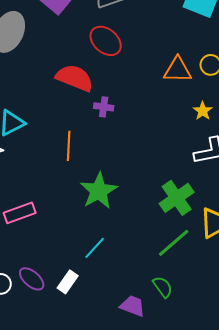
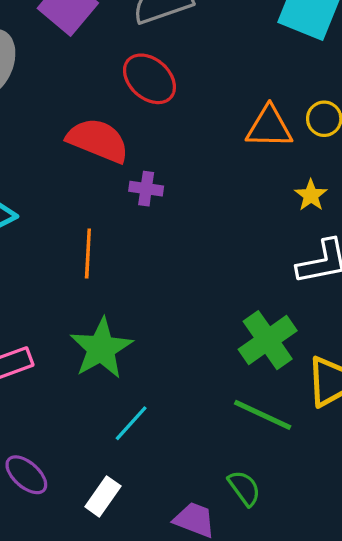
green star: (99, 191) -> (101, 348), moved
green line: (174, 243) -> (263, 415), turned 66
white rectangle: (68, 282) -> (103, 496), moved

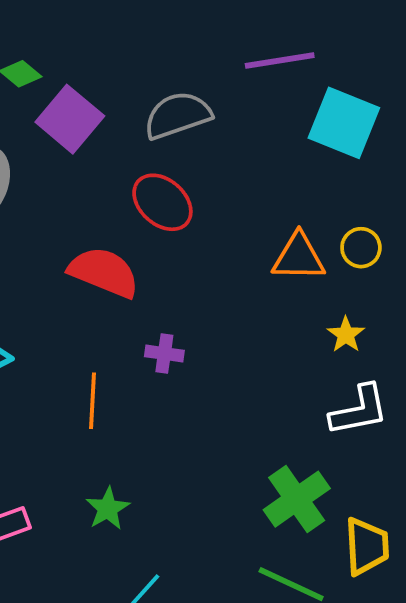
purple cross: (146, 189) -> (164, 354), moved
green star: (101, 348) -> (108, 509), size x0.6

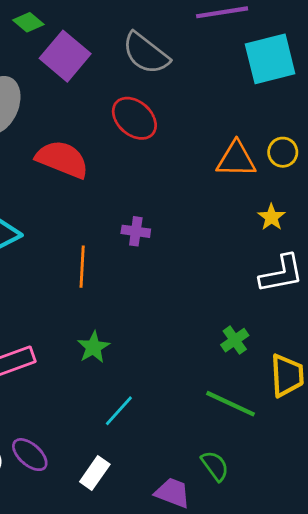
gray semicircle: (178, 115) -> (146, 53), turned -123
cyan square: (344, 123) -> (270, 59), turned -36
red semicircle: (104, 272) -> (62, 159), moved
green cross: (297, 499) -> (235, 340), size x0.6

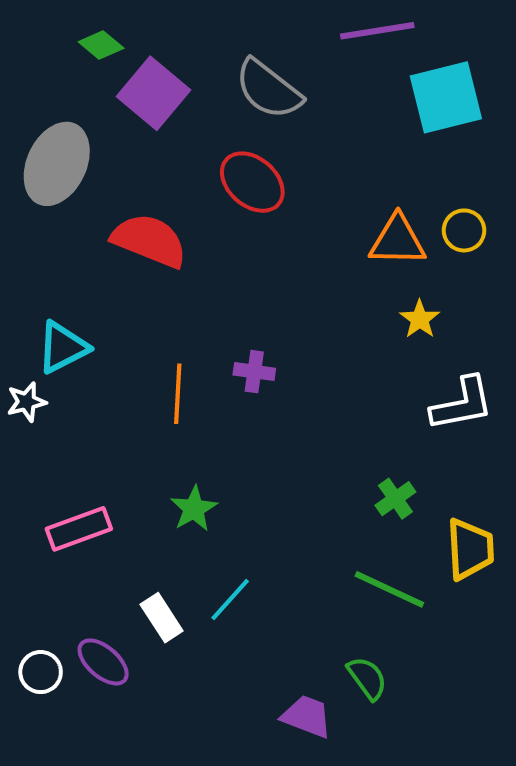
yellow star: (271, 217) -> (420, 319), moved
purple cross: (136, 231) -> (254, 372), moved
white rectangle: (95, 473) -> (162, 618), moved, turned -68

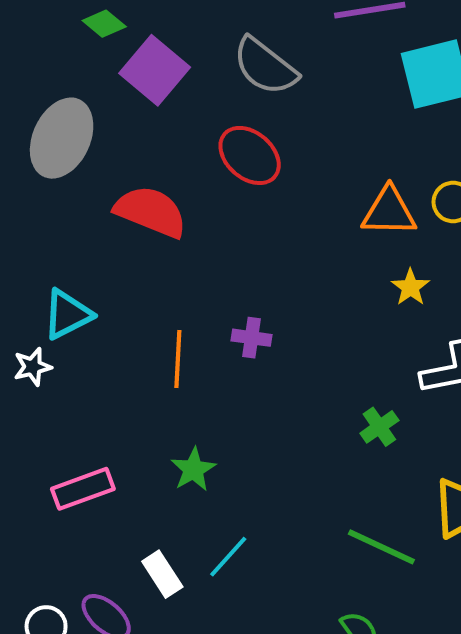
green cross: (395, 499) -> (379, 427), moved

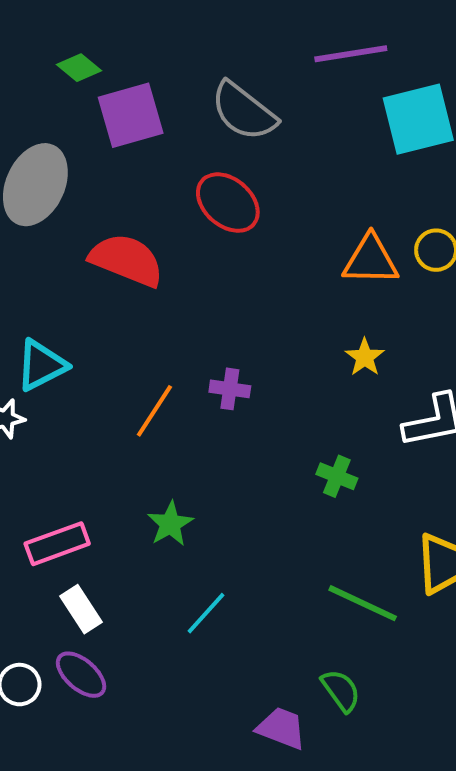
purple square: (155, 70) -> (131, 115), turned 34
yellow star: (410, 287) -> (365, 357), moved
orange line: (178, 359) -> (154, 411), turned 30
green cross: (379, 427) -> (337, 476), moved, turned -33
white rectangle: (162, 574) -> (81, 609), moved

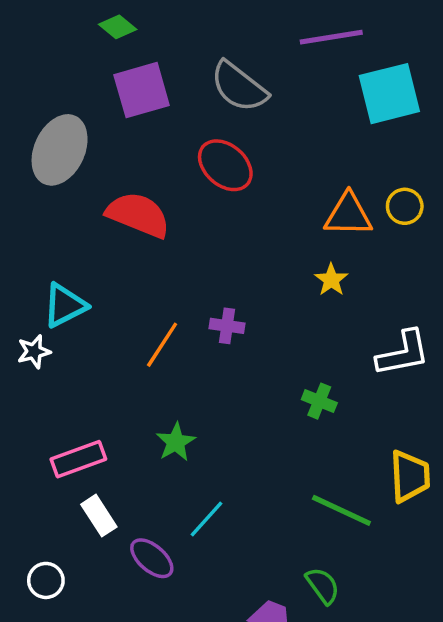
green diamond: (79, 68) -> (118, 27), moved
yellow star: (365, 357) -> (331, 280), moved
purple ellipse: (81, 675) -> (152, 558), moved

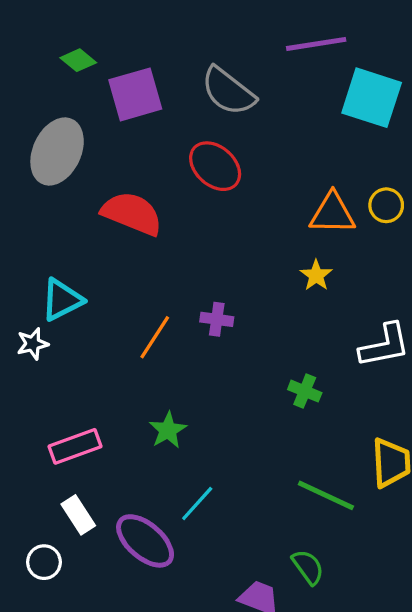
green diamond: (118, 27) -> (78, 60), moved
cyan square: (389, 94) -> (372, 98), turned 32
white rectangle: (99, 516) -> (78, 515), moved
purple ellipse: (152, 558) -> (145, 541), size x1.4

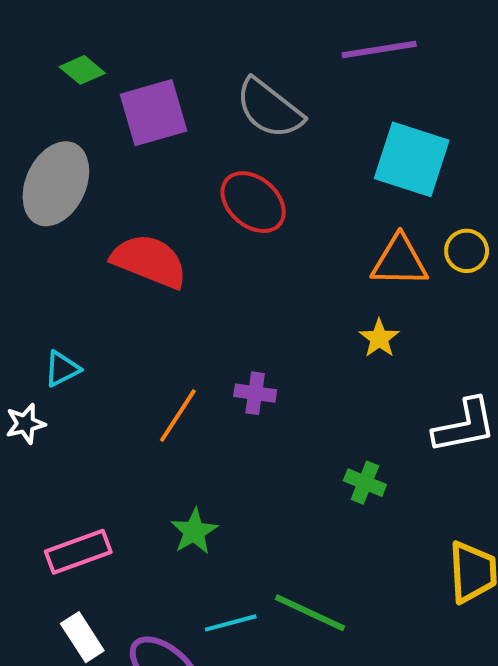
cyan square: (372, 98) -> (412, 159), moved
cyan triangle: (62, 300) -> (62, 369), size x0.7
green line: (326, 495) -> (310, 613), moved
cyan line: (197, 503) -> (231, 623), turned 33

